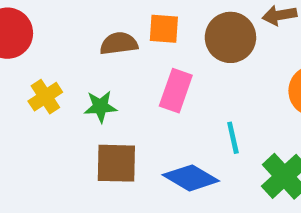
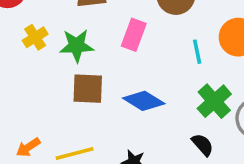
green star: (100, 107) -> (77, 46), size x1.4
cyan line: (233, 138) -> (197, 52), moved

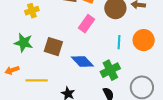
green star: (77, 46) -> (24, 43), moved
green cross: (214, 101) -> (110, 70), moved

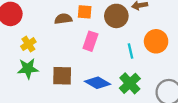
green star: (24, 43) -> (28, 69), moved

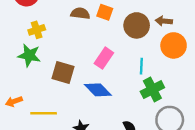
pink rectangle: (90, 41) -> (104, 58), moved
orange circle: (156, 41) -> (174, 45), moved
green cross: (130, 83) -> (152, 90), moved

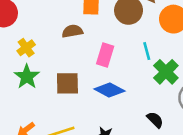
brown semicircle: (80, 13) -> (72, 31), moved
green star: (29, 55) -> (27, 77), turned -30

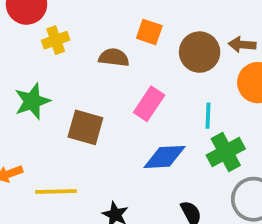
yellow cross: (26, 48) -> (56, 40), moved
blue diamond: (109, 90) -> (165, 157), moved, turned -48

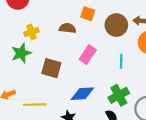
yellow cross: (56, 40) -> (31, 32), moved
green cross: (226, 152) -> (119, 95), moved
blue diamond: (165, 157) -> (82, 94), moved

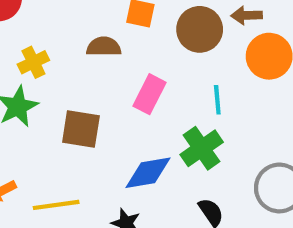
green cross: (119, 95) -> (202, 148), moved

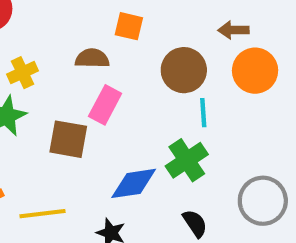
brown circle: (200, 29) -> (184, 70), moved
pink rectangle: (150, 94) -> (105, 105), moved

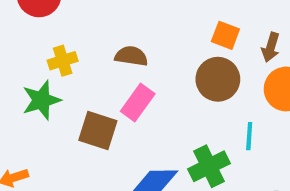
orange square: (129, 26) -> (225, 35), moved
brown arrow: (233, 30) -> (271, 47), turned -80
cyan line: (203, 113) -> (249, 136), moved

